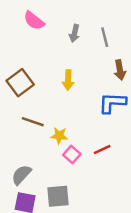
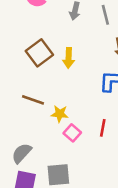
brown square: (20, 83) -> (39, 53), moved
red line: (102, 150) -> (103, 128), turned -54

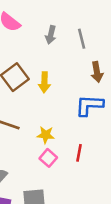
yellow star: (60, 114) -> (46, 135), moved

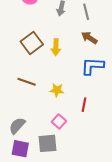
brown arrow: (97, 72) -> (89, 38), moved, turned 133
pink square: (48, 158) -> (59, 121), moved

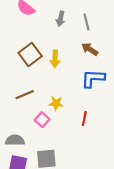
brown line: (27, 82) -> (25, 95), turned -42
pink square: (59, 121) -> (42, 120), moved
gray semicircle: (17, 126) -> (15, 140), turned 48

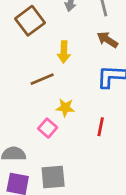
brown square: (30, 55) -> (30, 21), moved
brown line: (25, 95) -> (42, 79), moved

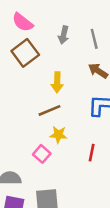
brown line: (42, 79) -> (49, 110), moved

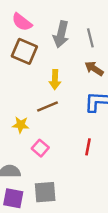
gray arrow: (64, 35) -> (61, 34), size x1.5
brown square: (25, 53) -> (24, 51), turned -30
yellow star: (58, 135) -> (21, 125), moved

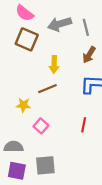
gray arrow: (61, 34) -> (60, 24), turned 60
brown arrow: (94, 69) -> (89, 55), turned -91

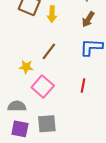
yellow arrow: (54, 65) -> (52, 14), moved
brown line: (47, 89) -> (49, 51), turned -30
pink square: (41, 126) -> (43, 87), size x1.5

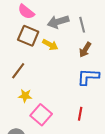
yellow arrow: (52, 14) -> (50, 45), turned -63
brown line: (49, 51) -> (18, 71), moved

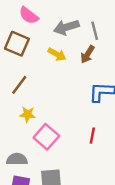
brown square: (28, 36) -> (17, 44), moved
brown arrow: (85, 50) -> (88, 54), moved

